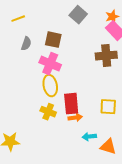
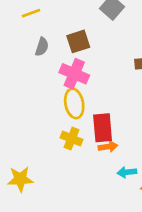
brown square: (53, 40) -> (78, 41), turned -30

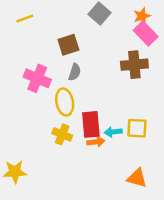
gray semicircle: (42, 47) -> (75, 72), moved
pink cross: (74, 74) -> (37, 78), moved
cyan arrow: (127, 172) -> (113, 132), moved

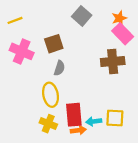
pink cross: (37, 78) -> (22, 51), moved

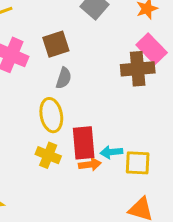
pink rectangle: (123, 34) -> (152, 49), moved
yellow square: (115, 118) -> (138, 163), moved

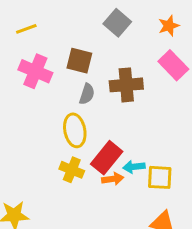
brown square: (56, 44) -> (79, 61), turned 32
brown cross: (138, 69) -> (126, 85), moved
red rectangle: (84, 143) -> (107, 158), turned 44

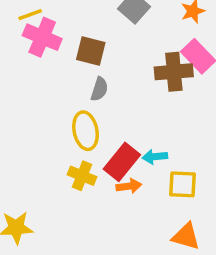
pink cross: (35, 71) -> (42, 37), moved
brown cross: (126, 85) -> (174, 72), moved
cyan arrow: (134, 167) -> (155, 157), moved

